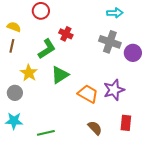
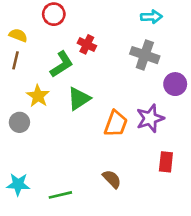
purple circle: (133, 53) -> (175, 84), moved
orange trapezoid: (88, 94) -> (116, 124), turned 80
cyan star: (14, 121) -> (18, 184), moved
brown semicircle: (95, 128) -> (112, 179), moved
green line: (46, 133) -> (60, 195), moved

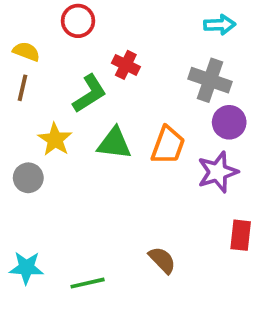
purple circle: (175, 84) -> (229, 122), moved
green triangle: (79, 99) -> (114, 143), turned 40
orange trapezoid: (116, 124) -> (168, 145), moved

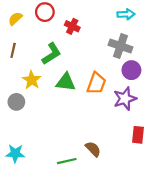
yellow semicircle: (26, 52) -> (15, 19), moved, turned -64
red cross: (126, 65) -> (72, 26), moved
green line: (88, 283) -> (67, 161), moved

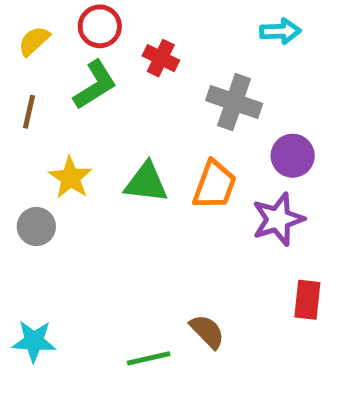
gray cross: (120, 46) -> (234, 102), moved
green L-shape: (51, 54) -> (95, 85), moved

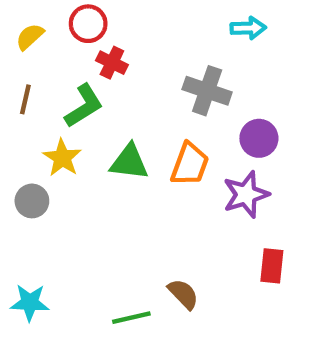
red cross: (161, 58) -> (112, 63), moved
green L-shape: (95, 85) -> (84, 106), moved

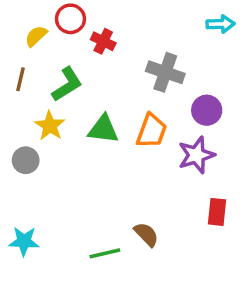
cyan arrow: (248, 28) -> (220, 24), moved
yellow semicircle: (30, 37) -> (36, 36), moved
red cross: (112, 63) -> (103, 41), moved

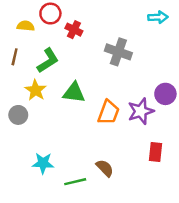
yellow semicircle: (36, 36) -> (26, 26), turned 49
purple circle: (207, 110) -> (165, 94), moved
orange trapezoid: (152, 131) -> (109, 112), moved
cyan star: (24, 241) -> (43, 163), moved

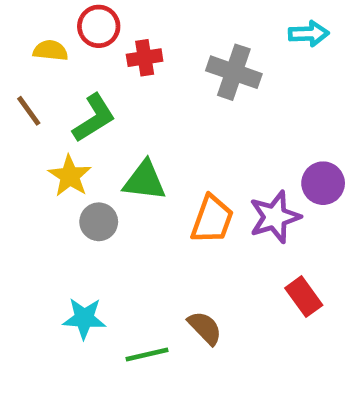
red cross: (74, 30) -> (145, 58), turned -35
gray cross: (118, 52) -> (234, 72), moved
brown line: (15, 57) -> (29, 111), turned -49
gray circle: (18, 115) -> (99, 222), moved
red rectangle: (156, 152) -> (304, 297), turned -42

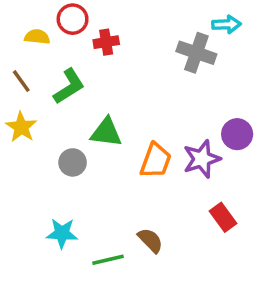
gray cross: (234, 72) -> (196, 53), moved
yellow star: (70, 176) -> (21, 127), moved

